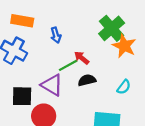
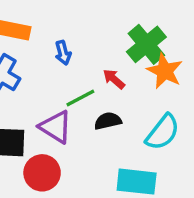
red arrow: (82, 58) -> (114, 79), moved
cyan semicircle: (124, 87) -> (163, 132), size x1.6

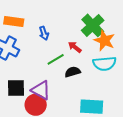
purple triangle: (56, 127) -> (41, 90), moved
cyan semicircle: (163, 132) -> (104, 64), moved, turned 50

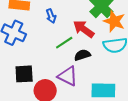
red arrow: (75, 47) -> (84, 29), size x1.5
purple triangle: (41, 90) -> (68, 76), moved

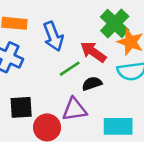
blue arrow: (51, 16) -> (53, 36), size x1.6
purple triangle: (68, 76) -> (74, 109), turned -35

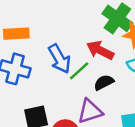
blue arrow: (53, 36) -> (59, 59), moved

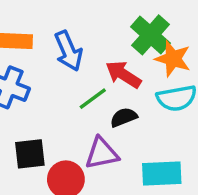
blue arrow: (59, 59) -> (68, 51), moved

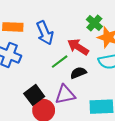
green cross: (150, 35) -> (94, 23), size x0.7
black square: (30, 154) -> (34, 95), moved, turned -30

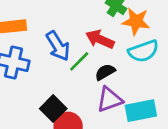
blue arrow: (45, 33) -> (58, 46), moved
purple triangle: (65, 95) -> (109, 100), moved

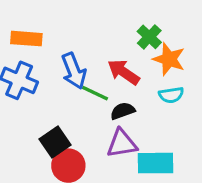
cyan semicircle: (143, 51) -> (171, 95), size x0.7
green line: (79, 61) -> (95, 93), turned 60

